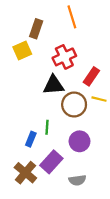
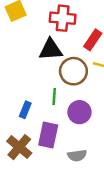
red cross: (64, 57) -> (63, 18), turned 30
green line: (47, 127) -> (54, 96), moved
purple rectangle: (51, 162) -> (48, 135), turned -30

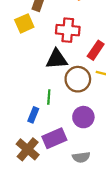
green line: (54, 96) -> (49, 97), moved
purple rectangle: (48, 135) -> (54, 138), turned 55

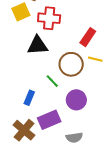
red cross: (68, 30) -> (49, 18), moved
black triangle: (57, 59) -> (38, 45), moved
green line: (49, 97) -> (52, 81), moved, turned -48

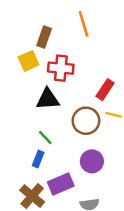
green line: (52, 81) -> (45, 137), moved

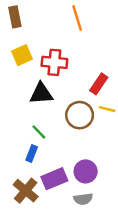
brown rectangle: (44, 37) -> (15, 17), moved, turned -30
purple circle: (92, 161) -> (86, 171), moved

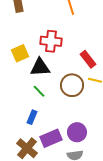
yellow square: (22, 55) -> (20, 53), moved
red rectangle: (99, 84) -> (88, 59), turned -72
green line: (39, 132) -> (39, 91), moved

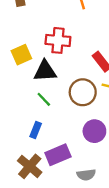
purple circle: (77, 132) -> (94, 131), moved

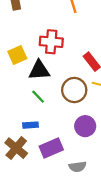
blue rectangle: (36, 130) -> (30, 125), turned 64
brown cross: (30, 166) -> (16, 148), moved

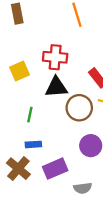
black triangle: (39, 70) -> (56, 87), moved
green line: (38, 97) -> (30, 115), moved, turned 56

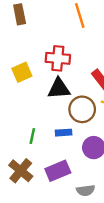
green line: (30, 115) -> (32, 136), moved
blue rectangle: (33, 144) -> (64, 133), moved

